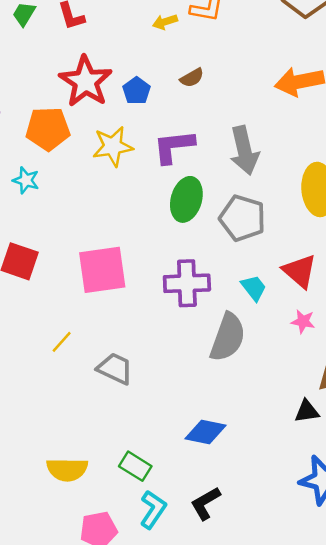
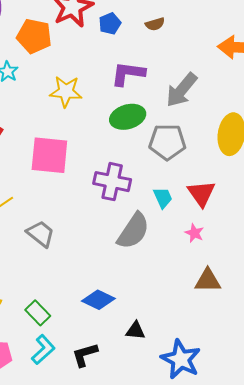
yellow star: (113, 146) -> (66, 92), moved
gray arrow: (244, 150) -> (182, 90), turned 39
green ellipse: (186, 199) -> (128, 117), turned 44
gray pentagon: (242, 218) -> (167, 142), turned -30
black triangle: (307, 411) -> (135, 331), moved

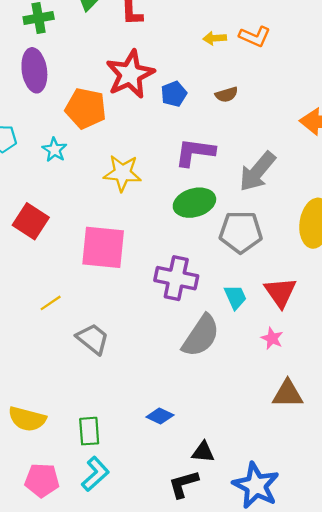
blue diamond: (98, 300) -> (160, 416), size x0.7
green rectangle: (38, 313) -> (89, 431), turned 40
black L-shape: (85, 355) -> (183, 484), moved

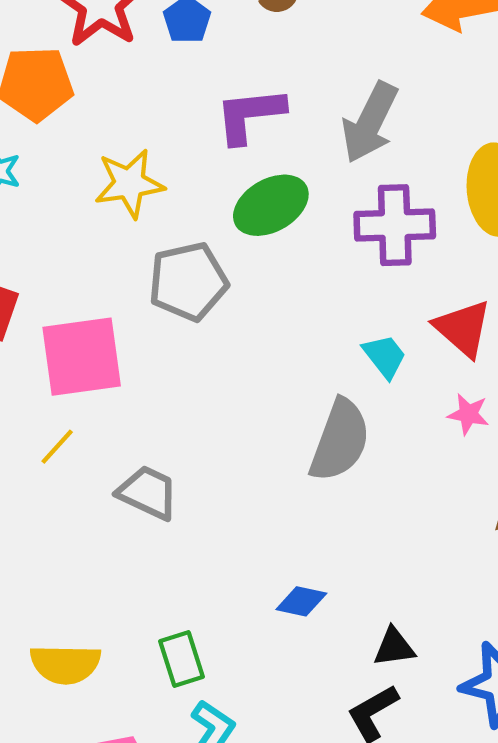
gray pentagon: (241, 232) -> (188, 281), moved
pink square: (103, 247) -> (82, 357), moved
purple cross: (176, 278) -> (395, 225), moved

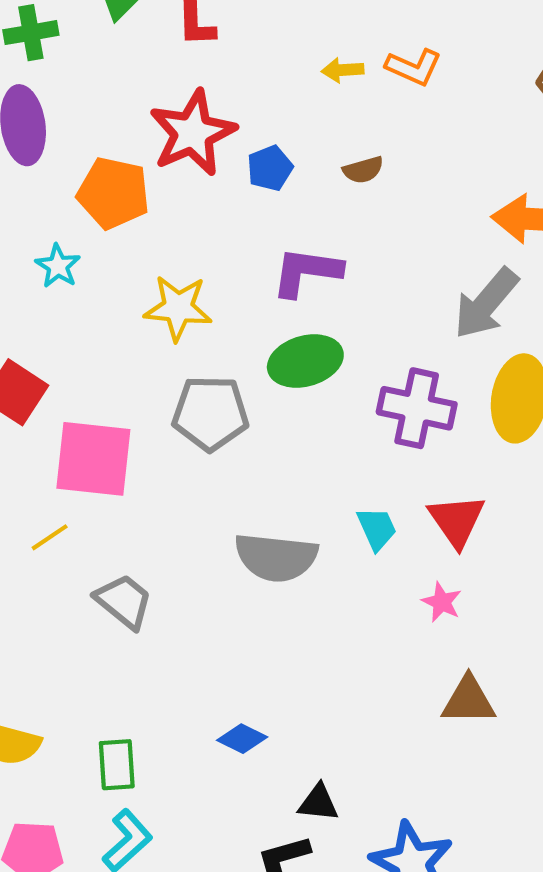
gray arrow: (370, 122) -> (486, 303), moved
gray semicircle: (340, 440) -> (276, 557), moved, turned 62

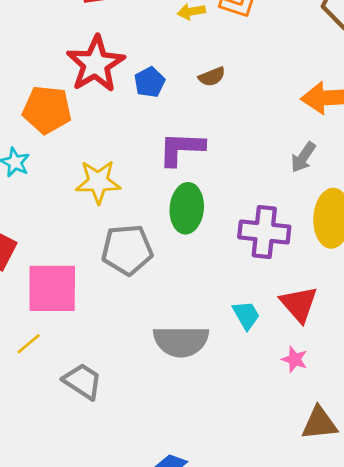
gray arrow: (486, 303) -> (303, 157), size x0.6
green ellipse: (305, 361) -> (187, 208), turned -63

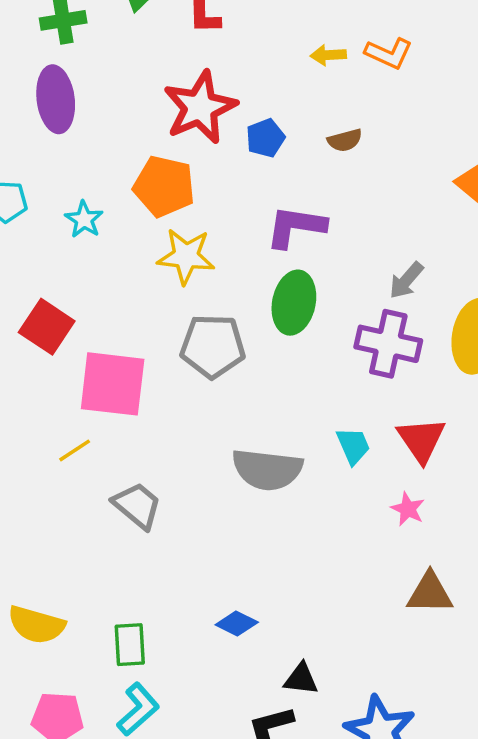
orange pentagon: (47, 110) -> (164, 186), moved
gray arrow: (303, 157) -> (406, 280), moved

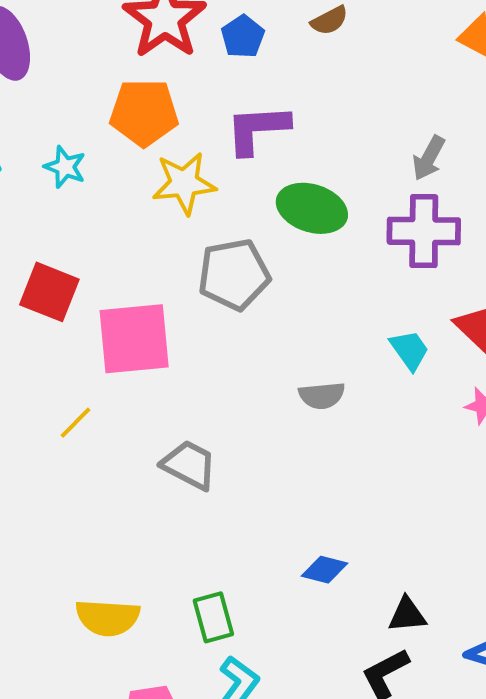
purple L-shape: (296, 227) -> (257, 129), moved
green ellipse: (294, 303) -> (312, 208), turned -72
yellow line: (75, 450) -> (75, 423), moved
gray semicircle: (267, 469) -> (322, 396), size x0.6

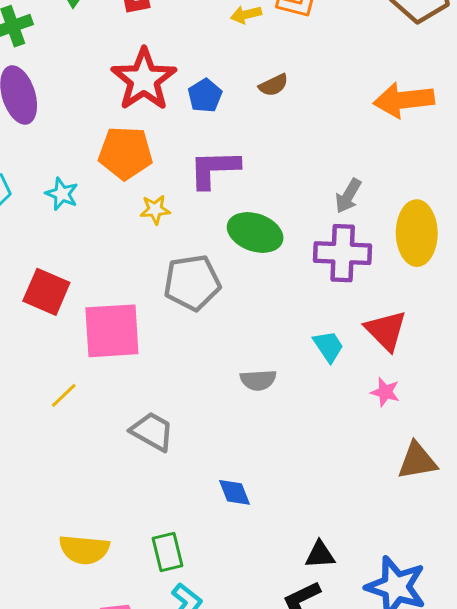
yellow star: (184, 183) -> (155, 210), size x0.6
blue diamond: (325, 570) -> (234, 492), moved, turned 52

